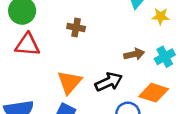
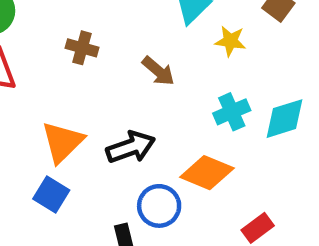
brown arrow: (134, 54) -> (158, 71), moved, turned 48

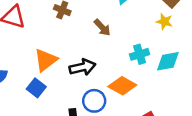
yellow star: (230, 41) -> (164, 22), moved

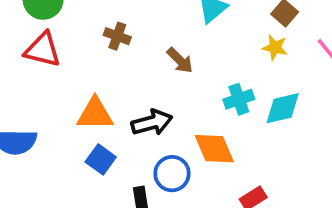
orange triangle: (46, 60) -> (95, 114), turned 40
orange diamond: (122, 86) -> (214, 149), turned 40
blue square: (36, 88) -> (101, 159), moved

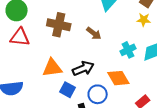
brown cross: (117, 36) -> (59, 25), size x1.6
blue square: (101, 159) -> (67, 90), moved

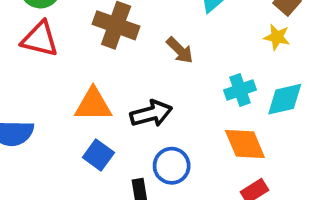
orange diamond: (118, 78) -> (245, 144), moved
blue square: (67, 90) -> (98, 155), moved

